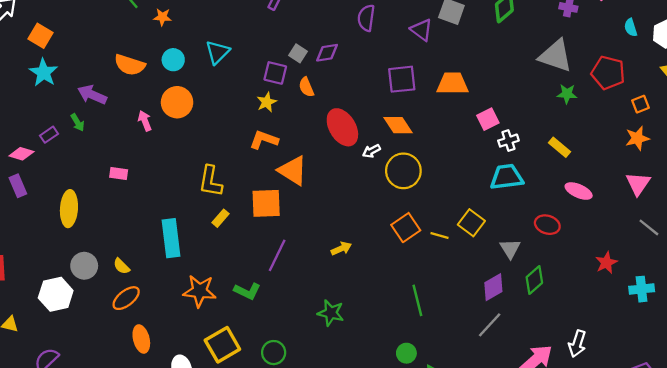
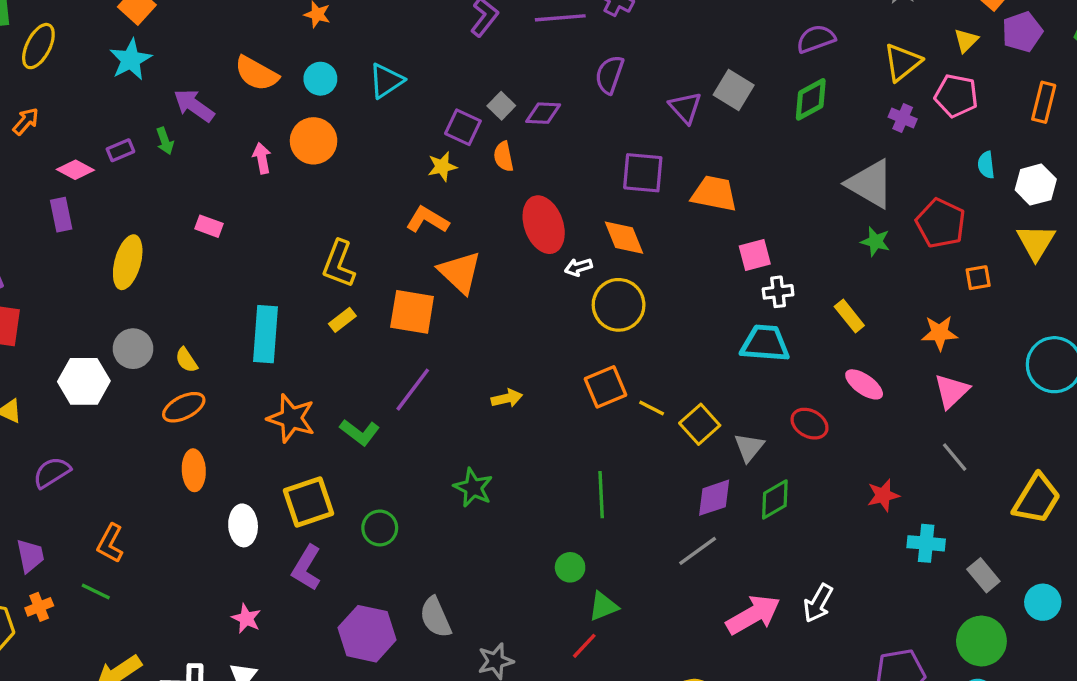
orange star: (637, 138) -> (940, 333), moved
yellow square: (471, 223) -> (700, 424), moved

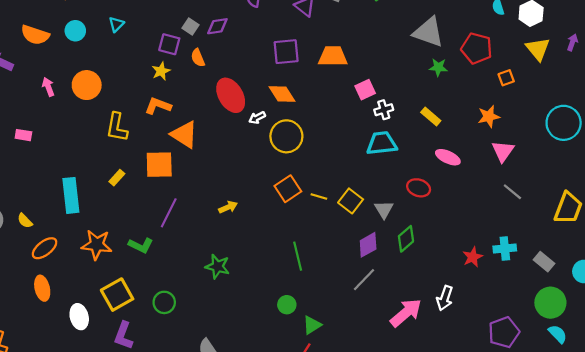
cyan triangle: (386, 81) -> (116, 24), size x0.7
orange circle: (314, 141) -> (87, 85), moved
yellow L-shape: (339, 264) -> (117, 127), moved
orange ellipse: (184, 407) -> (45, 248), moved
red star: (883, 495) -> (473, 257), moved

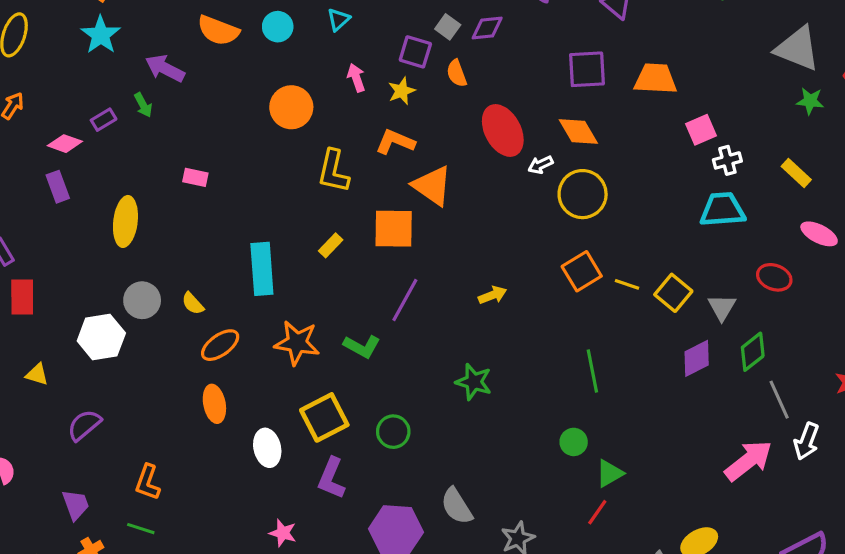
pink arrow: (48, 87) -> (356, 78), moved
gray line: (364, 280) -> (779, 400), moved, turned -70

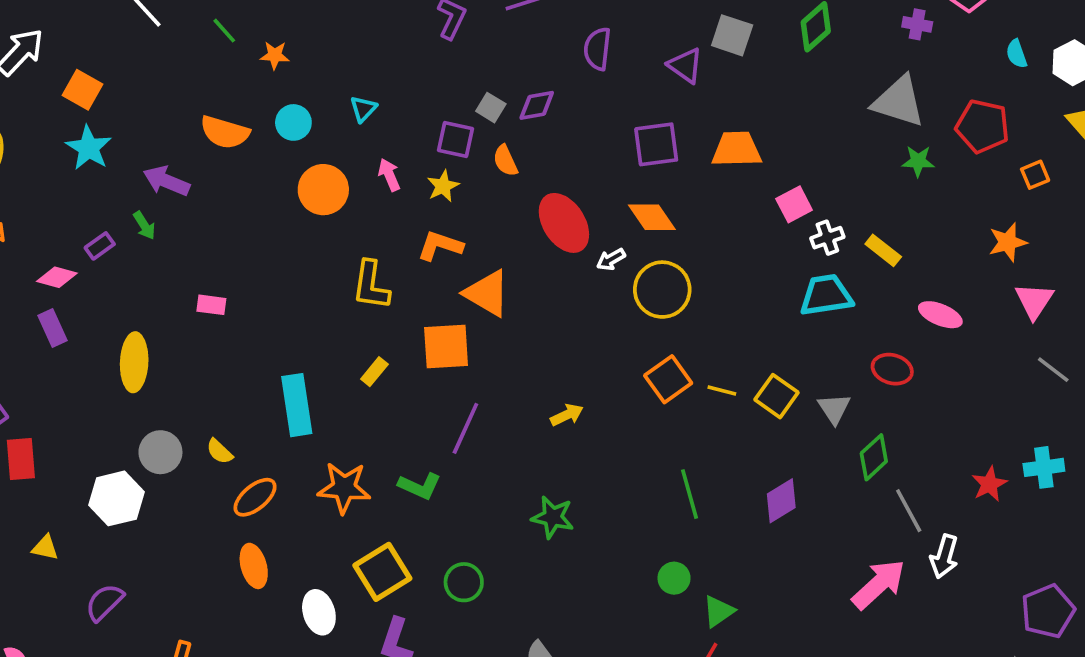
orange circle: (291, 107) -> (323, 190), moved
yellow rectangle: (796, 173) -> (883, 250), moved
purple diamond: (697, 358) -> (781, 501), moved

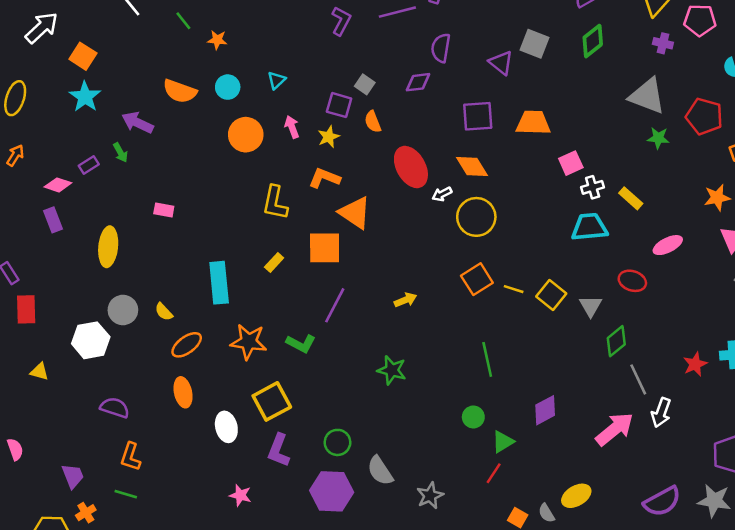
purple diamond: (537, 105) -> (418, 82), moved
pink ellipse: (940, 315) -> (668, 245), turned -52
purple diamond: (781, 501) -> (545, 410), moved
green circle: (464, 582) -> (337, 442), moved
purple semicircle: (104, 602) -> (115, 408), moved, turned 60

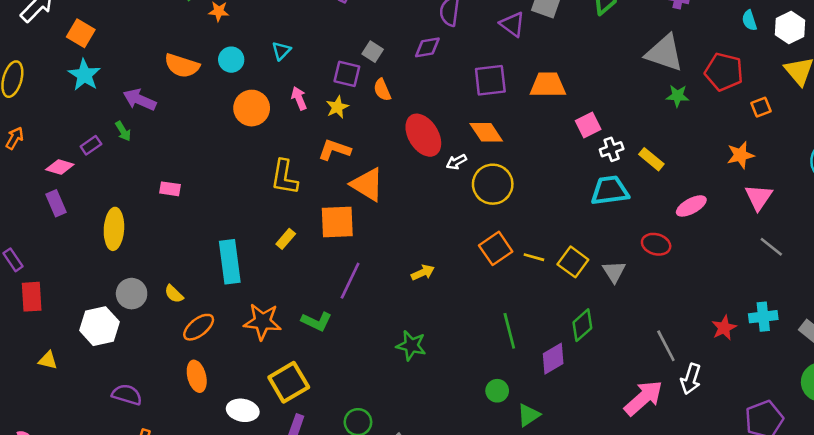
green diamond: (616, 341) -> (582, 325), moved
purple diamond: (545, 410) -> (553, 359), moved
white ellipse: (226, 427) -> (243, 410), turned -64

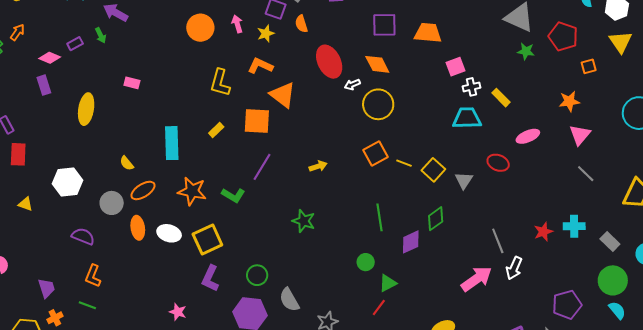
gray circle: (132, 294) -> (112, 203), moved
white ellipse: (243, 410) -> (169, 233), moved

